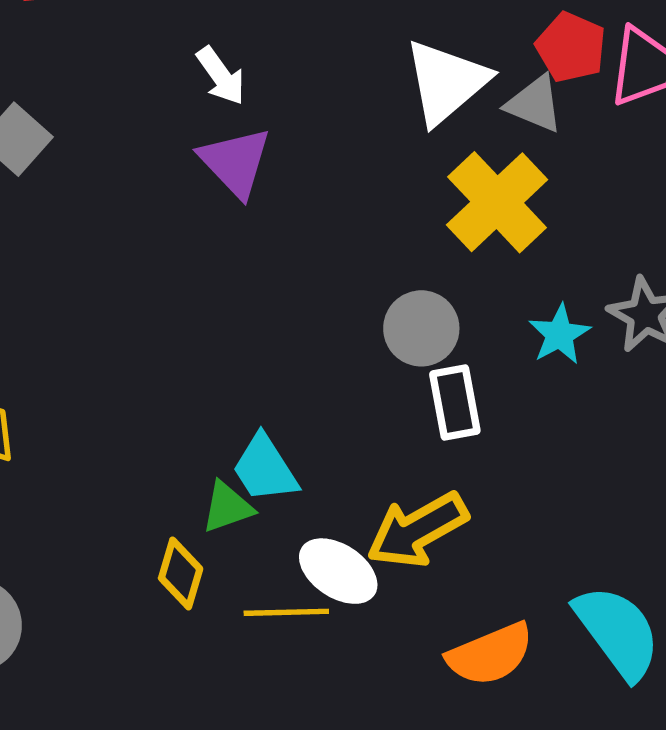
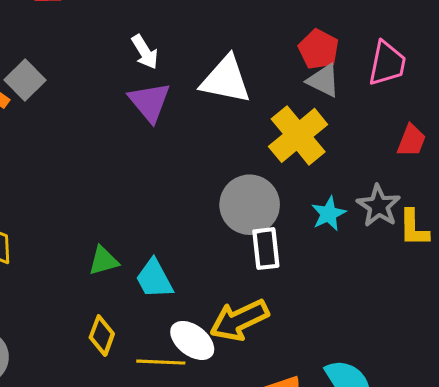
red pentagon: (571, 47) -> (319, 49), moved
white triangle: (446, 82) -> (226, 80), moved, turned 48
gray circle: (421, 328) -> (250, 205), size x1.4
green triangle: (227, 507) -> (103, 261), moved

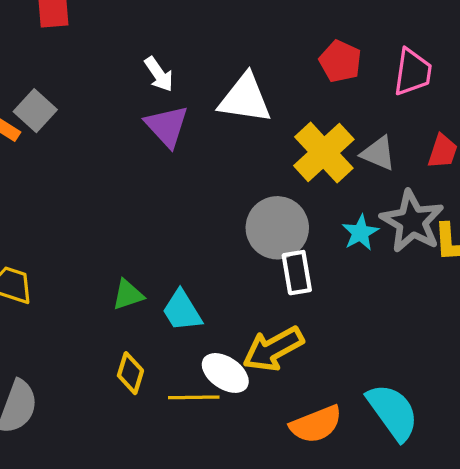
gray triangle: (324, 81) -> (378, 153), moved
gray star: (379, 206) -> (412, 221), size x1.4

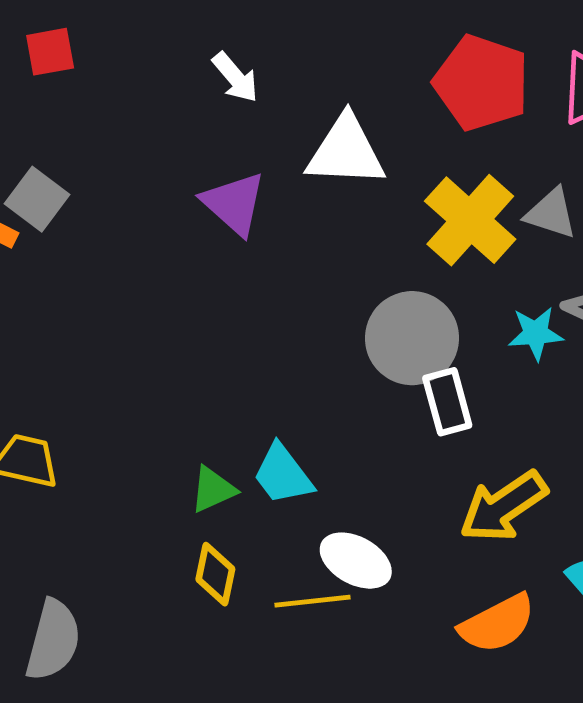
red pentagon: (340, 61) -> (482, 83), size x1.5
white arrow: (159, 74) -> (235, 77), moved
cyan star: (360, 233) -> (536, 333), turned 30
green triangle: (128, 295) -> (213, 489), moved
yellow arrow: (273, 349) -> (503, 507), moved

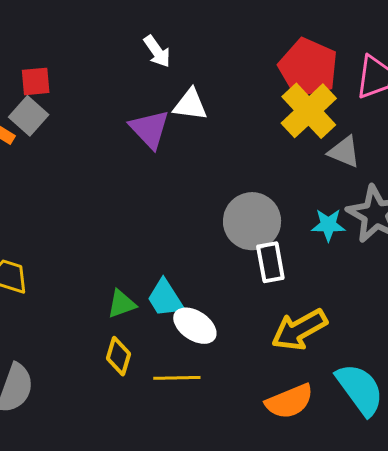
red square: (50, 52) -> (36, 81), moved
white triangle: (346, 151) -> (190, 105), moved, size x0.7
yellow cross: (470, 220) -> (309, 111), moved
white ellipse: (356, 561) -> (195, 326), moved

